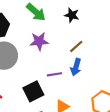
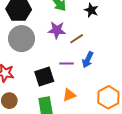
brown line: (76, 46) -> (77, 39), moved

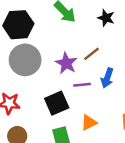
purple star: (57, 30) -> (66, 63), moved, turned 30

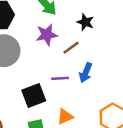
black star: (106, 18) -> (85, 22), moved
purple star: (66, 63) -> (47, 35), moved, turned 30

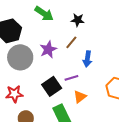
purple star: (47, 35) -> (48, 49), moved
purple line: (60, 78) -> (71, 78), moved

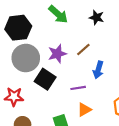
black star: (78, 20) -> (97, 17), moved
black square: (52, 86) -> (45, 79), moved, turned -30

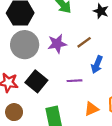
black square: (45, 79) -> (36, 81), moved
orange triangle: (84, 110) -> (91, 109), moved

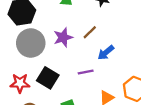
blue arrow: (97, 64) -> (106, 53), turned 36

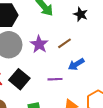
purple star: (63, 37) -> (39, 44), turned -30

